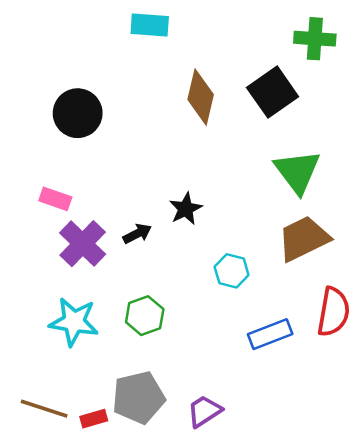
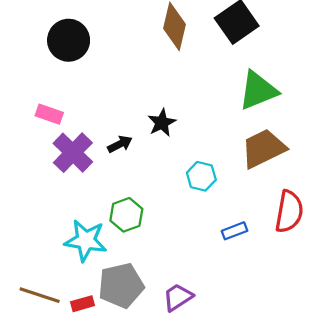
green triangle: (297, 172) -> (258, 91), turned 45
cyan star: (74, 322) -> (86, 240), moved
blue rectangle: (270, 334) -> (235, 231), size x0.7

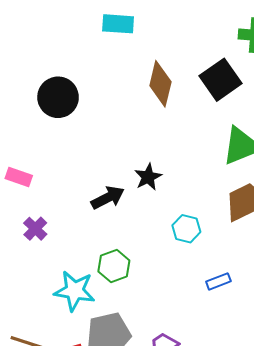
pink rectangle: (49, 114) -> (19, 177), moved
black arrow: (120, 144) -> (108, 198), size x1.4
purple cross: (73, 153) -> (35, 229), moved, size x0.6

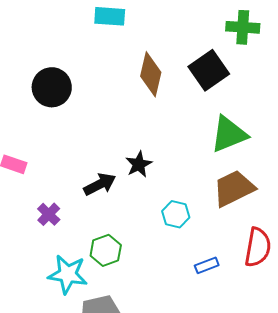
purple cross: (35, 229) -> (49, 214), moved

